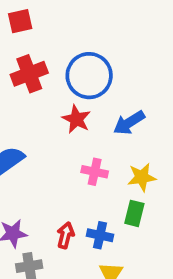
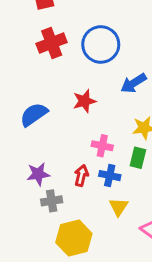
red star: (76, 119) -> (84, 101), moved, turned 30
pink cross: (95, 172) -> (102, 146), moved

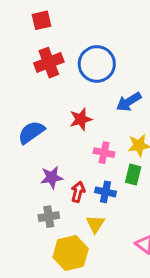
pink cross: (102, 146) -> (104, 153), moved
purple star: (38, 174) -> (52, 177), moved
yellow triangle: (119, 207) -> (95, 224), moved

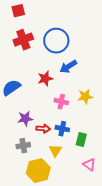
blue arrow: (129, 102) -> (68, 67), moved
green rectangle: (133, 174) -> (81, 140), moved
red arrow: (78, 192) -> (43, 129), turned 80

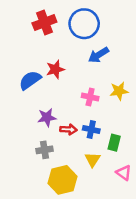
red star: (45, 79) -> (55, 69), moved
yellow triangle: (55, 151) -> (93, 159), moved

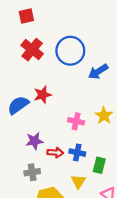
red cross: (44, 22) -> (32, 50), turned -30
blue arrow: (99, 55) -> (98, 72), moved
yellow star: (119, 91) -> (104, 116), turned -30

